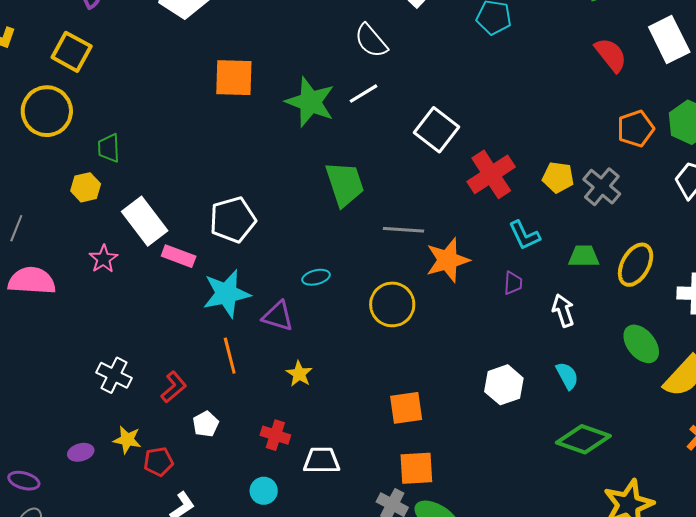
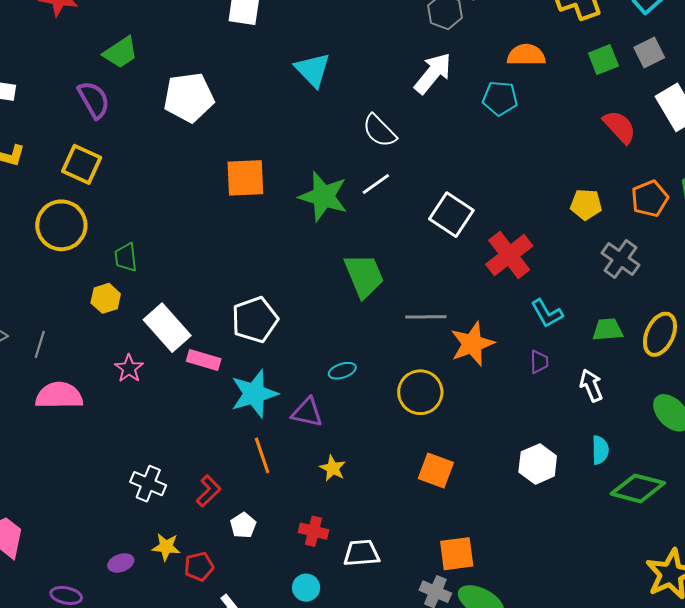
yellow pentagon: (558, 177) -> (586, 204), moved
cyan semicircle: (567, 376) -> (600, 450), turned 32
orange square: (406, 408) -> (436, 471), moved, turned 33
green diamond: (583, 439) -> (638, 488), moved

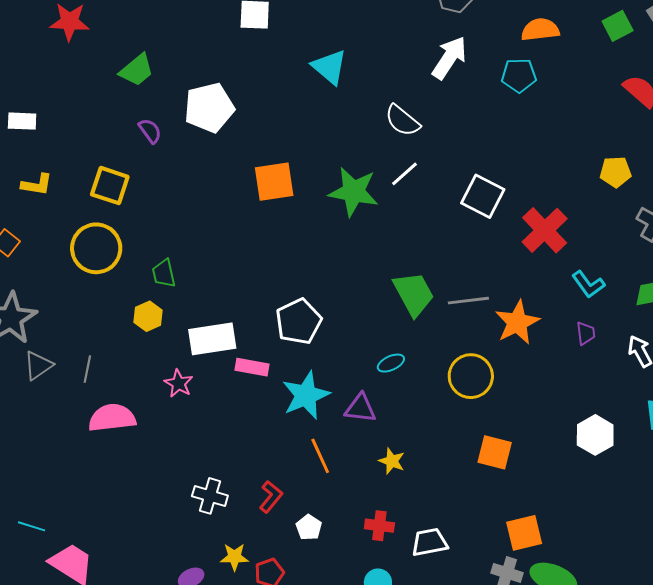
purple semicircle: (94, 100) -> (150, 131), moved, size x0.7
green trapezoid: (364, 276) -> (414, 294), moved
white rectangle: (167, 328) -> (212, 339), turned -51

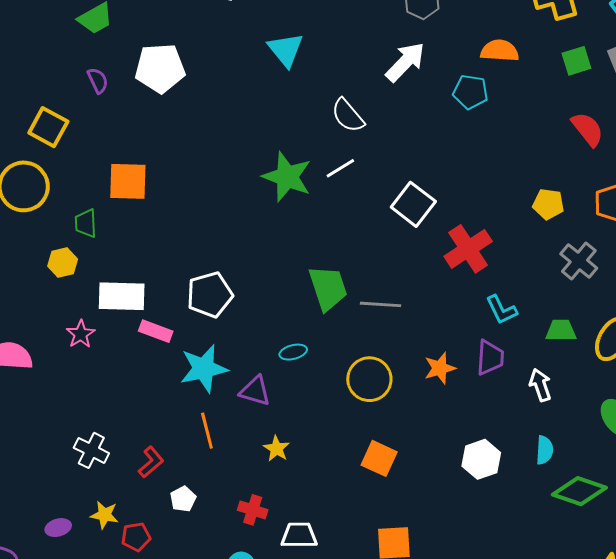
orange square: (274, 182) -> (128, 181), moved
orange star: (517, 322) -> (440, 368), moved, size x0.7
purple trapezoid: (586, 333) -> (490, 358), size x1.5

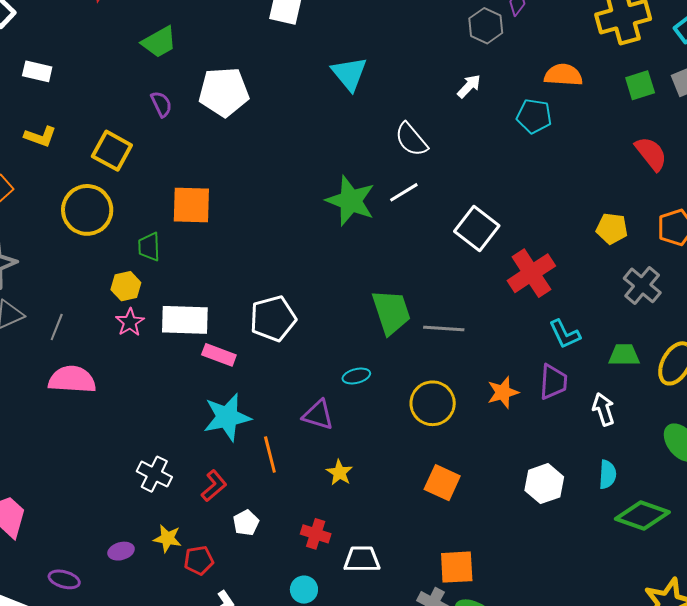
white arrow: (405, 62) -> (469, 86), size x0.6
pink star: (81, 334) -> (130, 322), moved
cyan star: (204, 369) -> (227, 417), moved

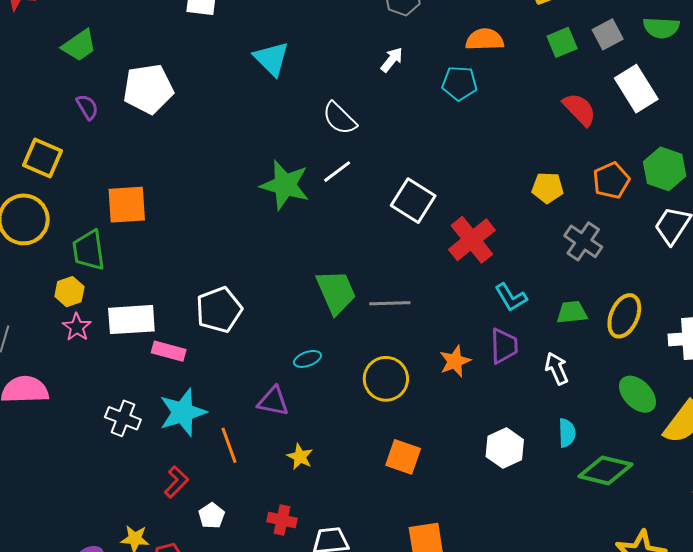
green trapezoid: (149, 247) -> (89, 250), size x1.4
white cross: (154, 474) -> (123, 418), moved

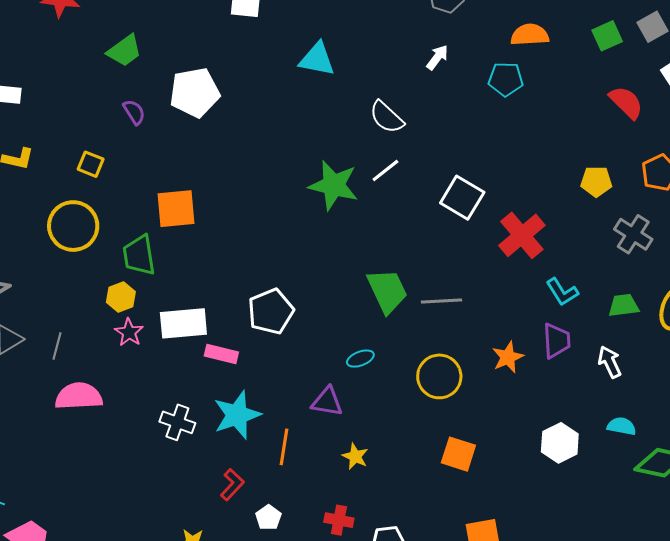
cyan triangle: (271, 59) -> (317, 59), turned -33
yellow square: (43, 158) -> (91, 164), size x0.7
cyan semicircle: (567, 433) -> (622, 426), turned -76
orange line: (229, 445) -> (284, 447), turned 30

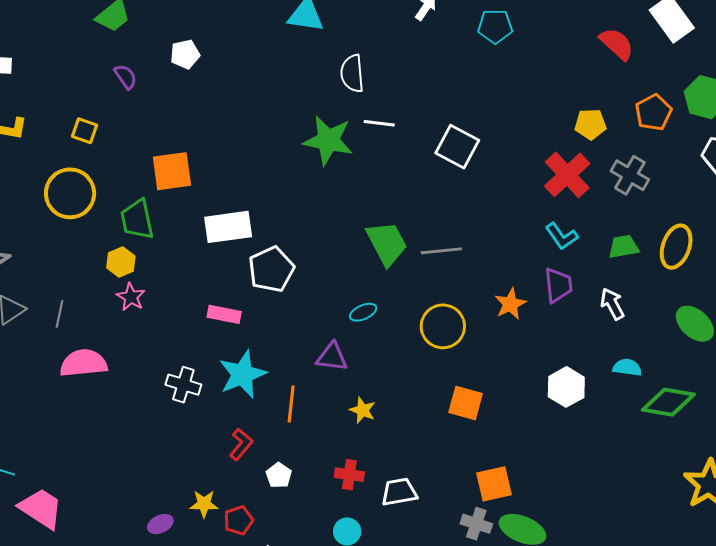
white pentagon: (195, 92) -> (185, 54), size x0.6
white semicircle: (387, 117) -> (352, 73), moved, turned 45
white line: (385, 170) -> (379, 123), turned 48
red cross: (522, 235) -> (567, 175), moved
white rectangle: (183, 323) -> (228, 227), moved

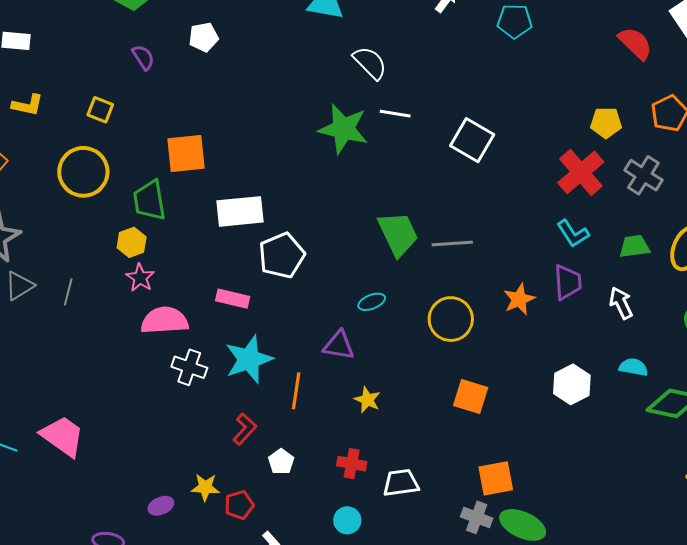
white semicircle: (352, 73) -> (370, 63), turned 138
pink semicircle: (83, 363) -> (165, 320), moved
pink trapezoid: (41, 508) -> (62, 436), moved

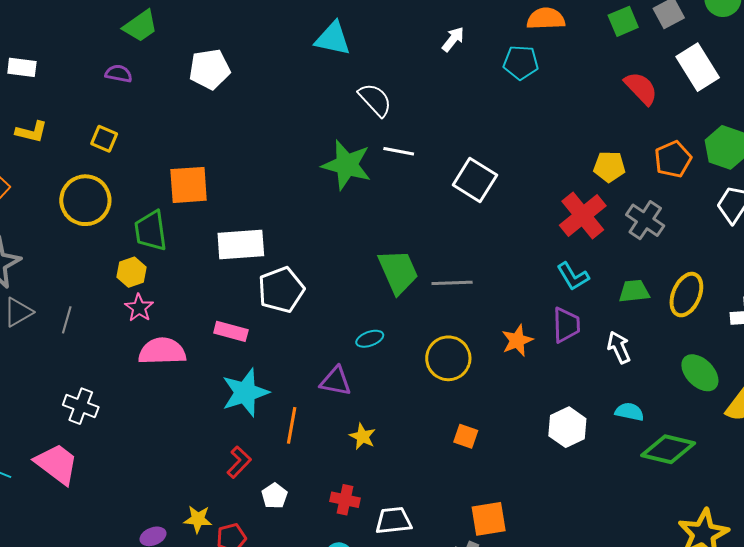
white pentagon: (204, 37) -> (210, 69), size x1.4
purple semicircle: (143, 57) -> (119, 74), moved, turned -48
white cross: (189, 367) -> (81, 406), moved
orange square: (471, 396) -> (466, 436), size x0.7

